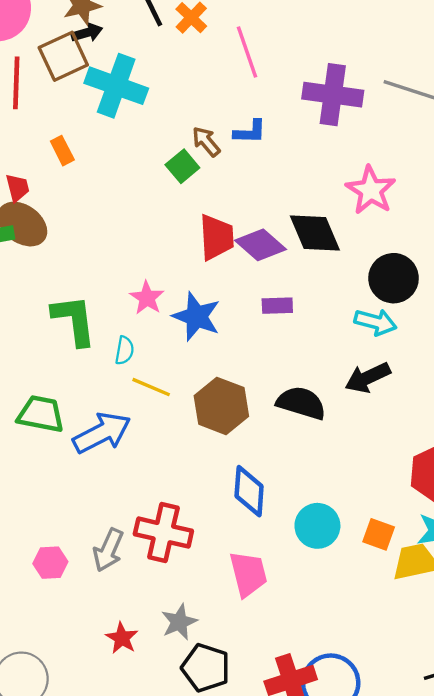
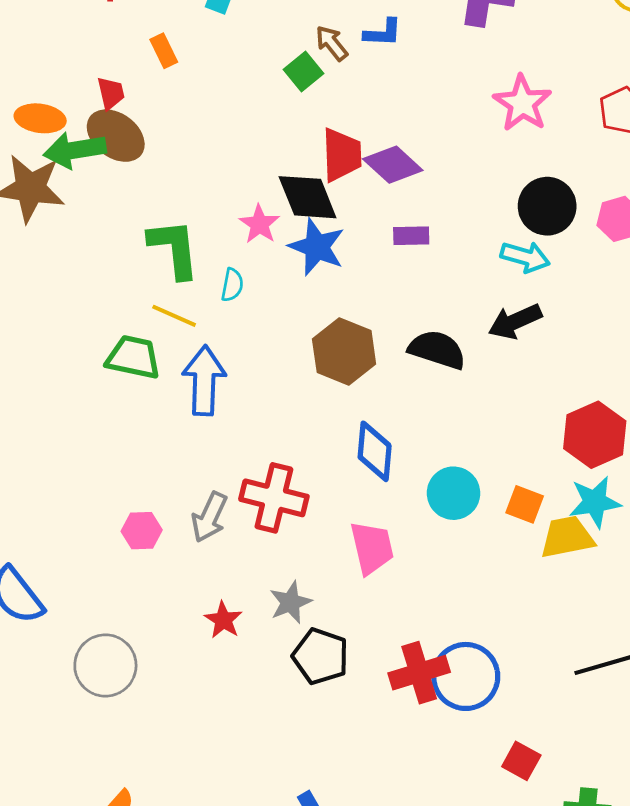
black diamond: (315, 233) -> (308, 197), moved
yellow line: (151, 387) -> (174, 316), moved
blue arrow: (102, 433) -> (204, 381), turned -62

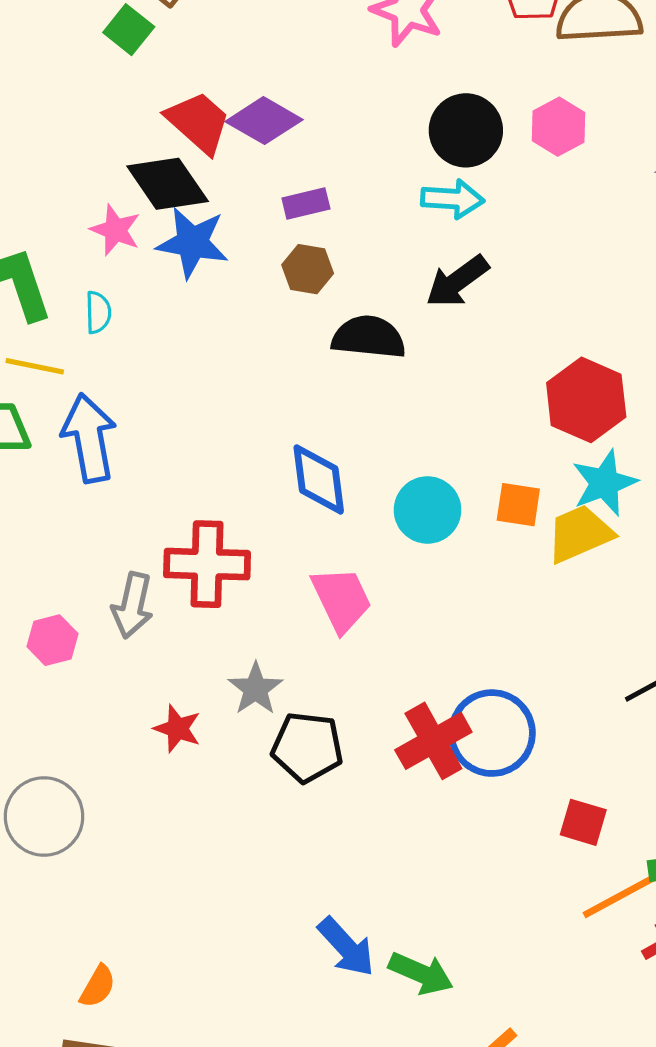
red trapezoid: (342, 155) -> (198, 122), turned -34
brown hexagon: (344, 352) -> (308, 269), moved, size x0.6

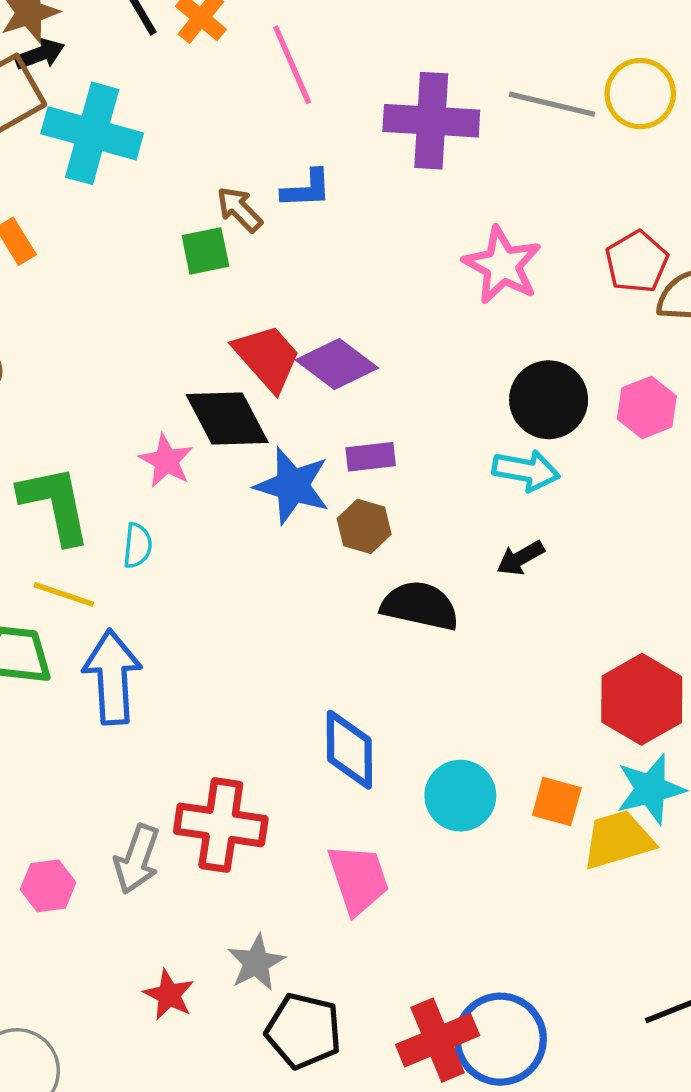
green square: (129, 30) -> (205, 251), turned 33
blue star: (192, 243) -> (292, 486), moved
black arrow: (457, 281) -> (520, 558), size x0.7

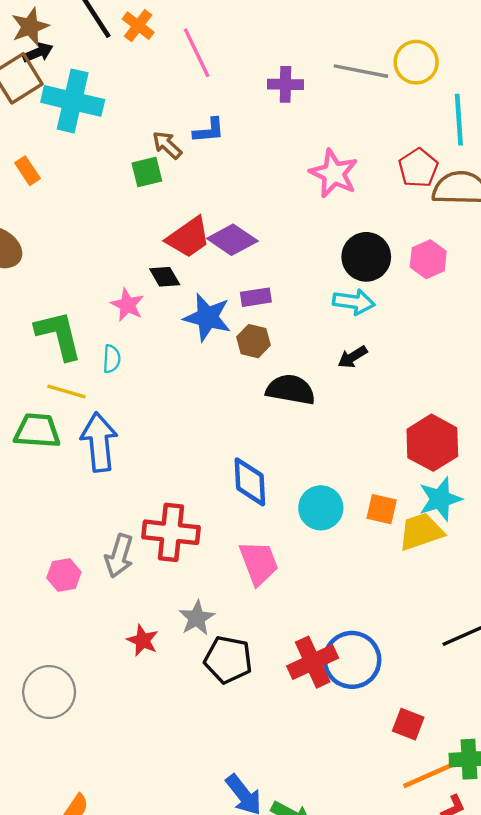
purple cross: (431, 121) -> (285, 84), size x0.6
red trapezoid: (267, 357) -> (188, 237), turned 99
black diamond: (227, 418) -> (165, 277), size x0.6

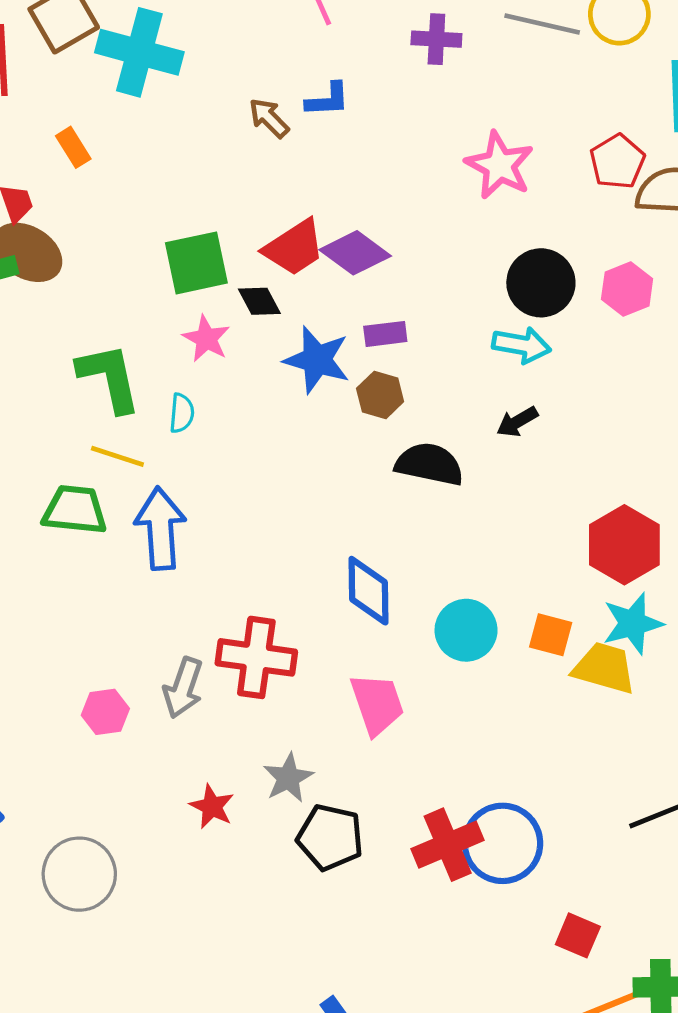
green square: (147, 172) -> (196, 263), moved, size x1.5
yellow trapezoid: (421, 532) -> (604, 668), turned 33

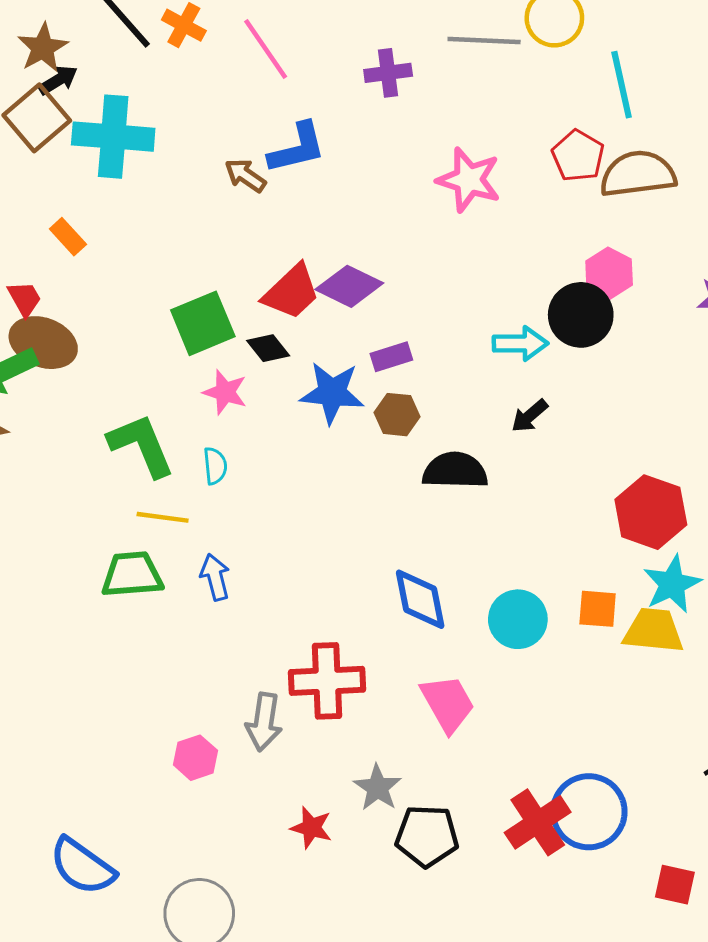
blue L-shape: (328, 100) -> (297, 148), size x1.4
black circle: (541, 283) -> (581, 315), moved
blue arrow: (160, 529) -> (215, 577), size x0.6

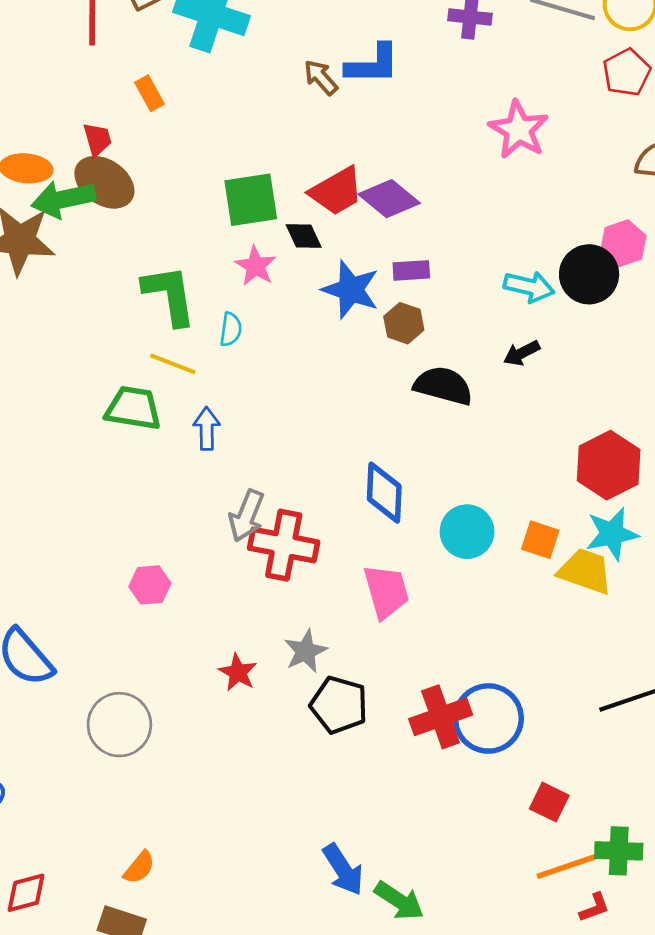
red pentagon: (578, 156) -> (627, 72), moved
gray arrow: (264, 722) -> (247, 516), moved

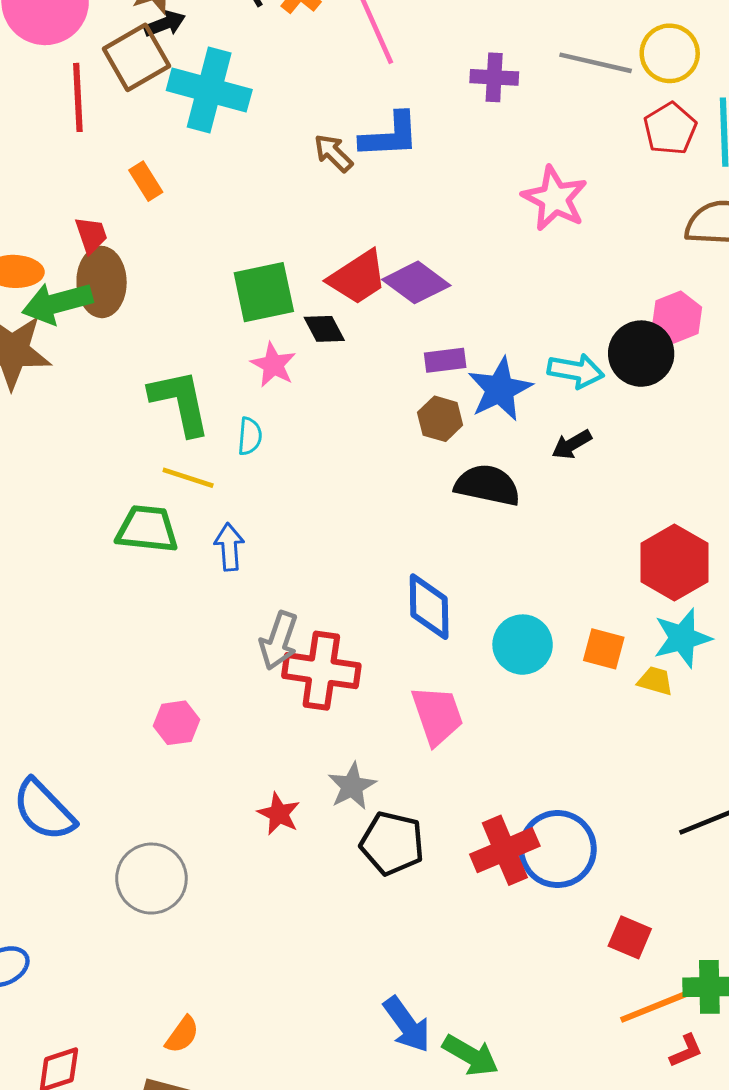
brown ellipse: (104, 182) -> (102, 282), turned 58
blue star: (351, 290) -> (500, 389), moved, turned 30
yellow trapezoid: (585, 571) -> (655, 681), size x0.6

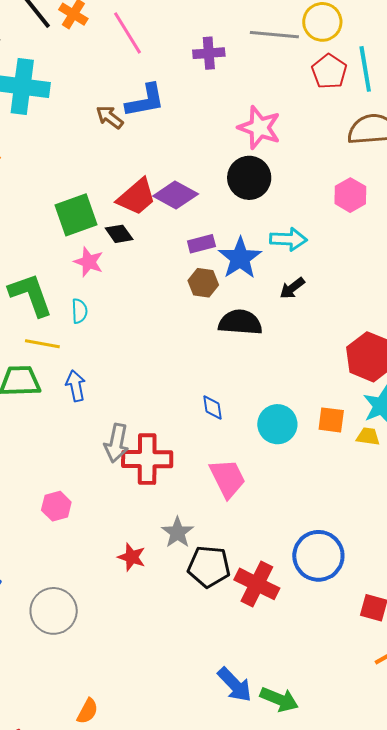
black circle: (641, 354) -> (249, 178), moved
blue diamond: (429, 607) -> (212, 407), size x0.6
red cross: (505, 850) -> (257, 584), moved, turned -33

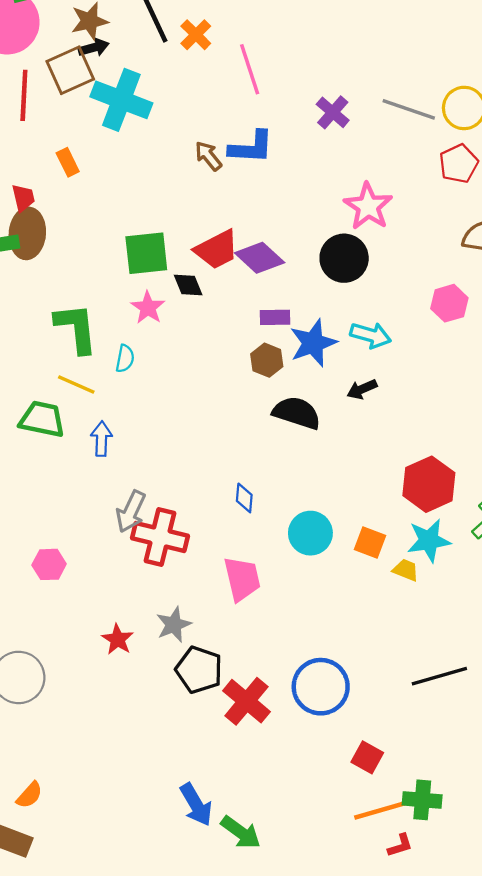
purple cross: (209, 53) -> (333, 112), turned 32

